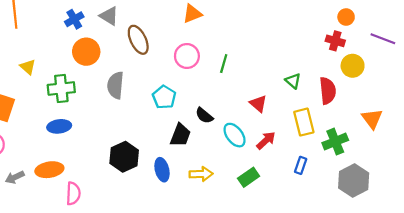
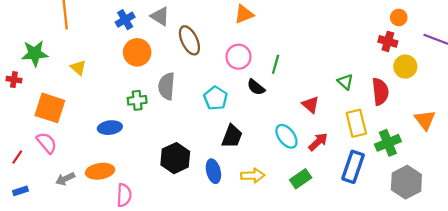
green cross: (61, 88) -> (137, 100), moved, size x0.7
black semicircle: (204, 116) -> (256, 87), moved
blue rectangle: (301, 165) -> (353, 167), size x1.8

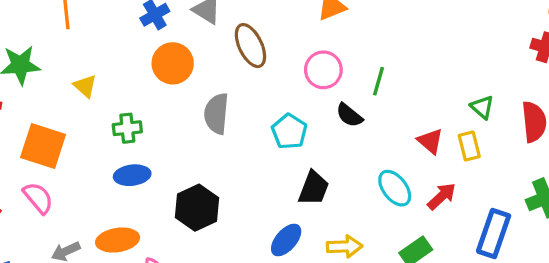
green cross: (137, 100) -> (127, 128), moved
yellow rectangle: (356, 123) -> (469, 146), moved, size x0.7
black hexagon: (175, 158) -> (197, 208), moved
blue ellipse: (213, 171) -> (286, 240), turned 55

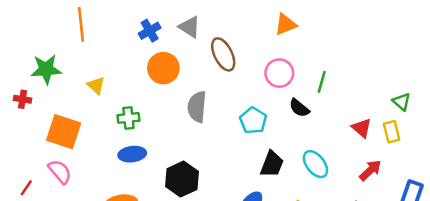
cyan ellipse: (395, 188) -> (315, 164), moved

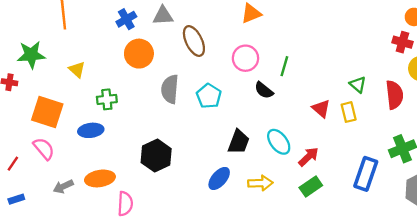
gray triangle: (190, 27) -> (163, 16), turned -35
cyan pentagon: (253, 120) -> (209, 96), moved
blue ellipse: (132, 154) -> (91, 130), moved
red arrow: (370, 170) -> (309, 157), moved

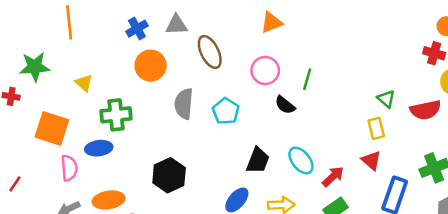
red semicircle: (394, 95) -> (425, 110), turned 84
green cross: (107, 99) -> (116, 115), size x1.4
red triangle: (321, 109) -> (371, 160), moved
pink semicircle: (44, 149) -> (69, 168), moved, turned 35

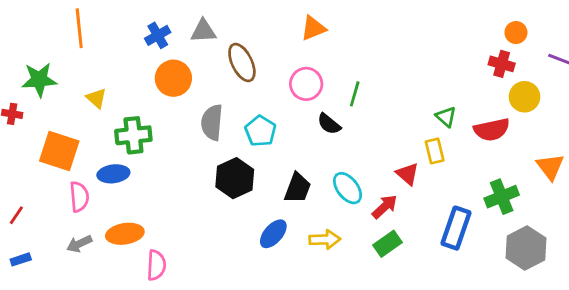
red triangle: (371, 160) -> (407, 174), moved
black hexagon: (169, 175) -> (235, 178), moved

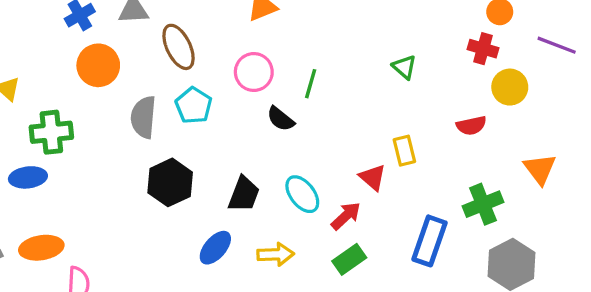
green triangle: (446, 117) -> (404, 67), moved
red semicircle: (492, 130) -> (471, 126), size x0.7
cyan pentagon: (260, 131) -> (194, 105), moved

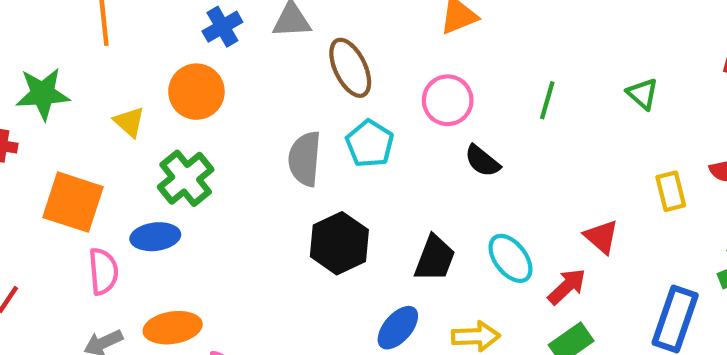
orange circle: (98, 65) -> (196, 92), moved
green line: (311, 84) -> (547, 100), moved
green cross: (51, 132) -> (186, 178), turned -33
yellow rectangle: (404, 151) -> (671, 191), moved

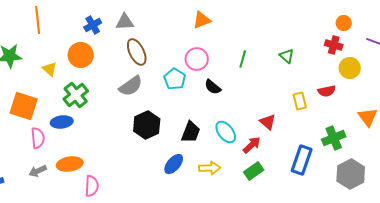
brown ellipse: (350, 68) -> (137, 52), moved
cyan pentagon: (370, 144) -> (175, 79), moved
gray semicircle: (305, 159) -> (131, 86), turned -130

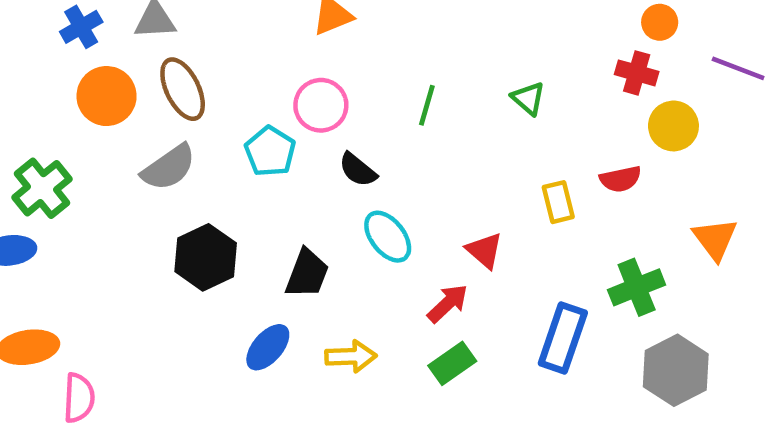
orange circle: (81, 55) -> (107, 96), moved
cyan ellipse: (226, 132) -> (388, 237), moved

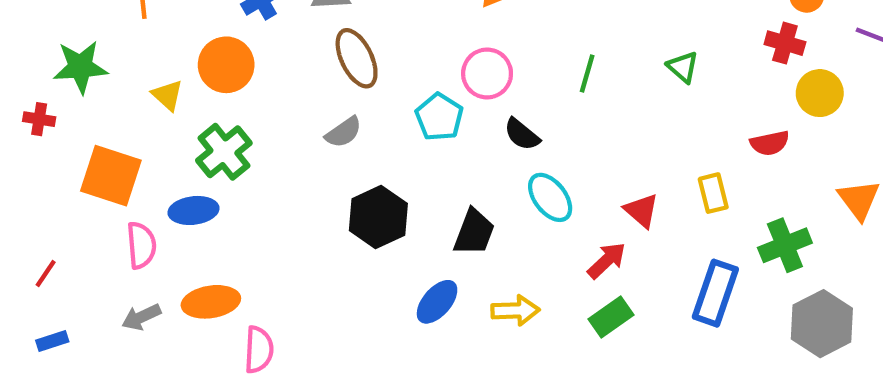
orange circle: (107, 96) -> (226, 65), moved
gray semicircle: (169, 167) -> (344, 132), size x0.7
yellow rectangle: (558, 202) -> (713, 193), moved

